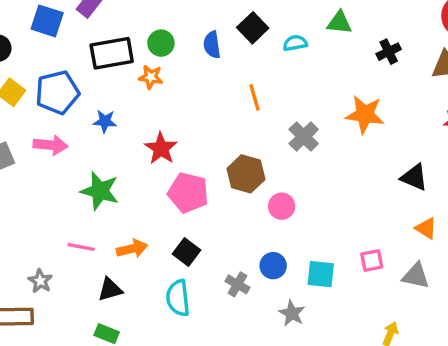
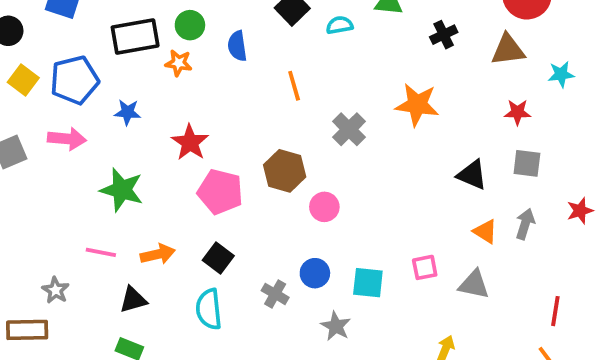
blue semicircle: (212, 45) -> (237, 46), moved

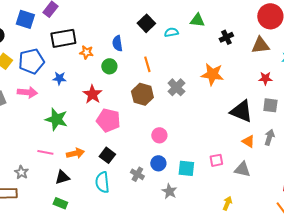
green circle: (190, 25) -> (109, 66), moved
brown hexagon: (285, 171) -> (142, 94), moved
black triangle: (472, 175) -> (241, 111), size x1.4
pink circle: (324, 207) -> (159, 135), moved

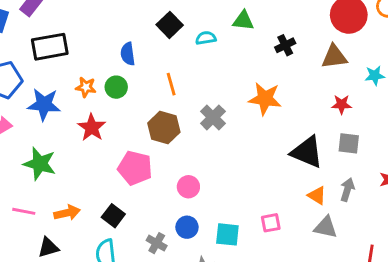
orange star: (86, 52) -> (86, 87), moved
blue star: (59, 78) -> (44, 104), size x1.6
pink pentagon: (108, 120) -> (135, 168), moved
gray triangle: (242, 169) -> (326, 227), moved

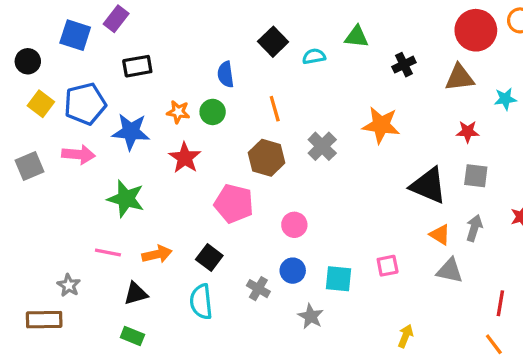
black rectangle: (50, 47) -> (137, 66), size x0.7

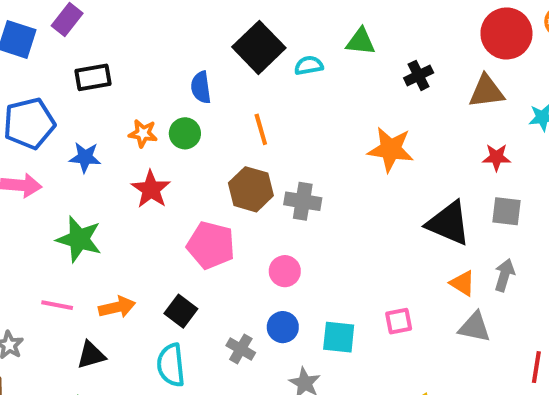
black square: (273, 42) -> (259, 47), size x1.4
blue star: (131, 132) -> (85, 157), size x0.7
gray cross: (322, 146) -> (303, 201), moved, turned -36

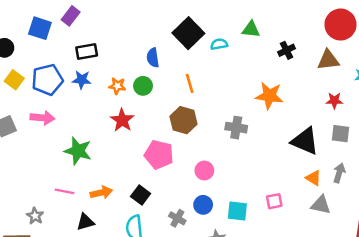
blue star: (85, 157) -> (82, 80), moved
gray cross: (303, 201) -> (236, 128), moved

